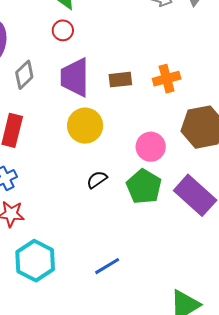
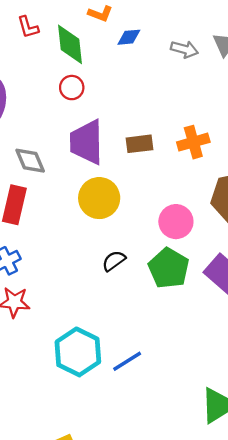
gray diamond: (24, 75) -> (30, 161), moved, turned -68
cyan hexagon: (35, 261) -> (78, 352), moved

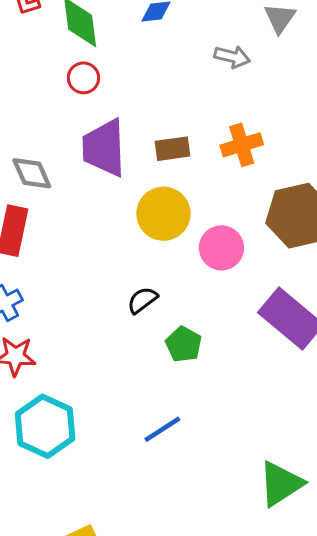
gray arrow: (184, 49) -> (232, 57), moved
yellow circle: (99, 198) -> (163, 214), moved
green pentagon: (169, 268) -> (184, 344), moved, size x0.7
cyan hexagon: (78, 352) -> (45, 426), moved

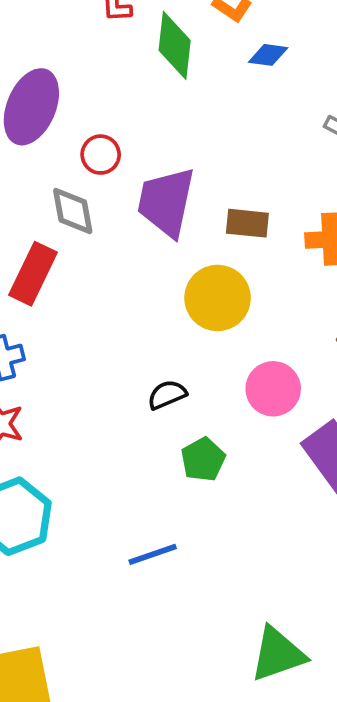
red circle: (83, 78) -> (101, 155), moved
pink circle: (221, 248) -> (273, 389), moved

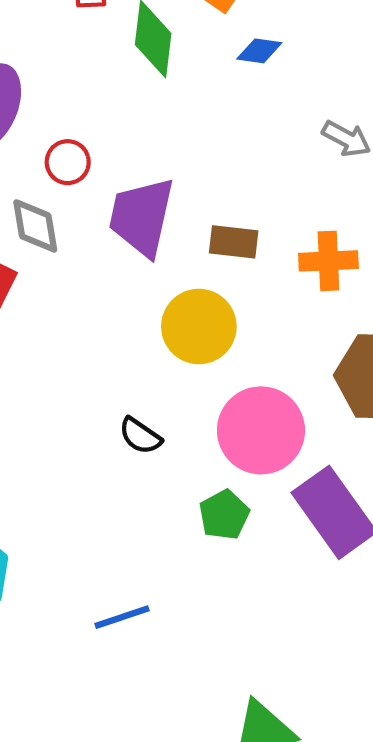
pink circle: (273, 389) -> (261, 430), size x1.4
black semicircle: (167, 395) -> (140, 436), turned -123
green pentagon: (203, 459) -> (224, 515), moved

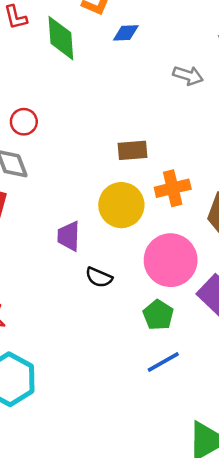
purple trapezoid: (142, 217) -> (69, 236), moved, size x0.6
orange cross: (328, 261) -> (173, 188), moved
blue line: (122, 617) -> (163, 362), moved

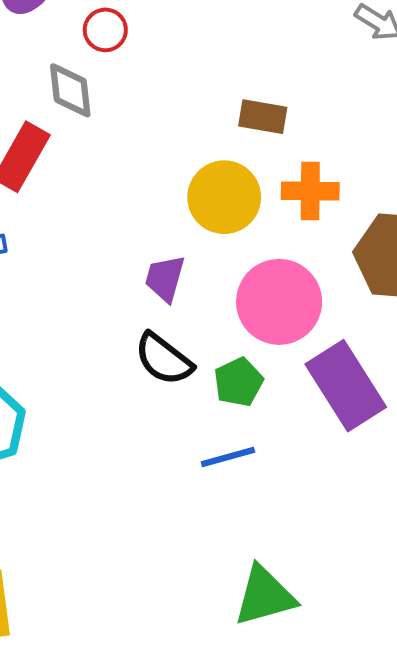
purple trapezoid: (69, 236) -> (165, 278), moved
black semicircle: (99, 277) -> (164, 359), moved, size x1.4

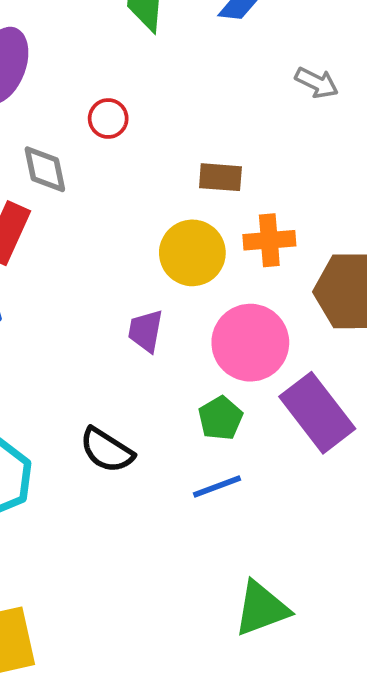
red circle: (105, 30) -> (108, 118), moved
black semicircle: (164, 359) -> (107, 450), moved

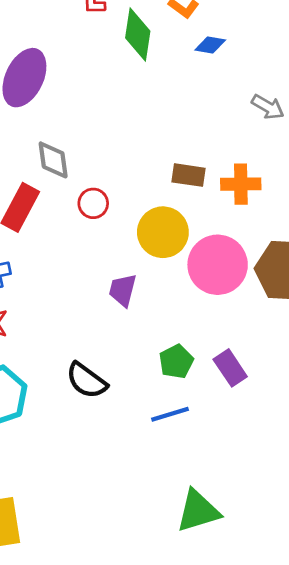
red circle: (108, 118) -> (93, 203), moved
orange cross: (269, 240) -> (241, 184), moved
pink circle: (250, 343) -> (218, 265), moved
purple rectangle: (317, 413) -> (230, 368), moved, size x0.6

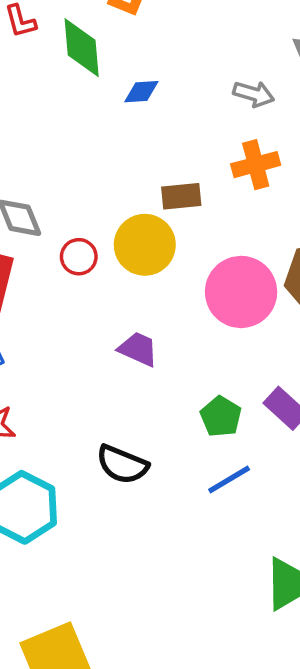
blue diamond: (210, 45) -> (141, 92), moved
orange cross: (241, 184) -> (256, 165), moved
yellow circle: (163, 232) -> (145, 245), moved
purple trapezoid: (123, 290) -> (138, 349), turned 114

